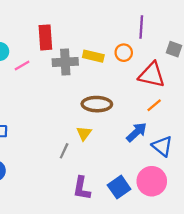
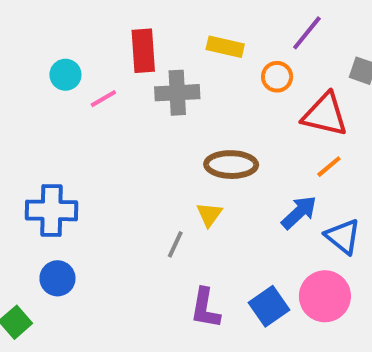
purple line: (141, 27) -> (307, 33), turned 35
yellow rectangle: (93, 56) -> (225, 47), moved

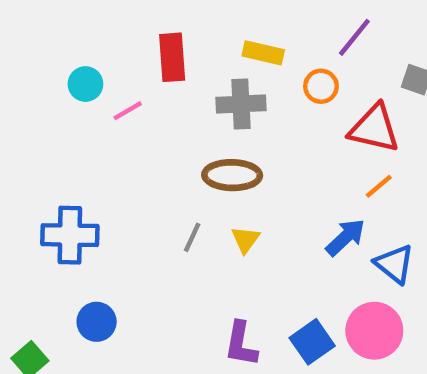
gray cross: (177, 93) -> (241, 104), moved
brown ellipse: (231, 165) -> (232, 175), moved
gray line: (175, 244) -> (192, 237), moved
blue circle: (57, 278) -> (97, 322), moved

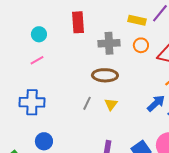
yellow rectangle: (263, 53) -> (137, 20), moved
orange circle: (321, 86) -> (141, 45), moved
pink line: (128, 111) -> (37, 60), moved

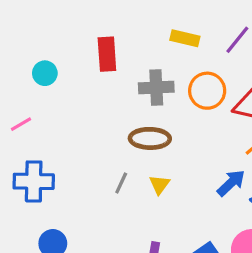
yellow rectangle: (137, 20) -> (185, 38), moved
orange circle: (141, 45) -> (207, 91), size x1.5
pink line: (37, 60) -> (21, 124), moved

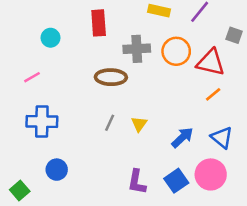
brown ellipse: (150, 138) -> (111, 77), moved
blue arrow: (231, 183) -> (182, 138), moved

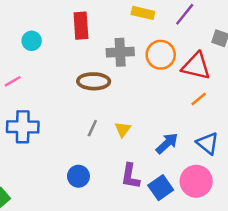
blue circle: (57, 170) -> (78, 176), moved
purple L-shape: (137, 182) -> (130, 176), moved

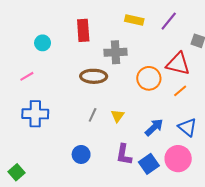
orange circle: (161, 55) -> (149, 78), moved

